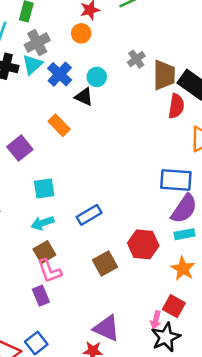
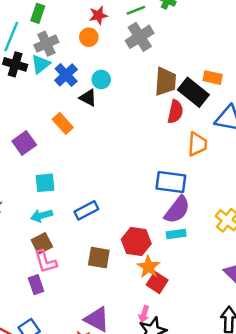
gray cross: (136, 59) -> (140, 37), moved, size x1.6
brown square: (105, 263) -> (99, 258), turned 35
orange star: (183, 269) -> (149, 267), moved
red square: (174, 306) -> (157, 283), moved

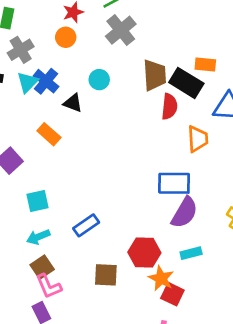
cyan triangle: (41, 64) -> (28, 82), moved
cyan circle: (101, 79) -> (99, 80), moved
cyan rectangle: (176, 234) -> (191, 253), moved

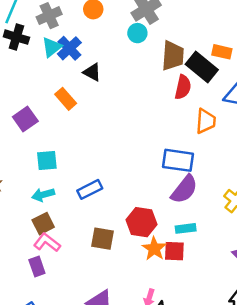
cyan circle: (99, 80) -> (137, 33), moved
pink L-shape: (49, 286) -> (47, 243), turned 144
red square: (172, 294) -> (174, 251), moved, turned -30

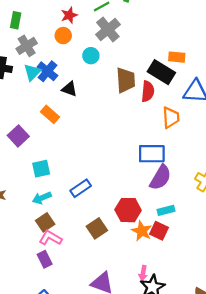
cyan circle: (137, 33) -> (91, 56), moved
brown trapezoid: (173, 56) -> (126, 80), moved
brown square: (102, 239) -> (97, 228), turned -36
red square: (174, 251) -> (159, 231), turned 30

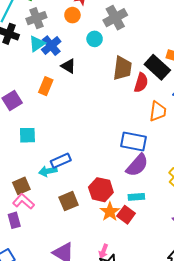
orange rectangle: (50, 114) -> (46, 86), turned 60
cyan arrow: (42, 198) -> (48, 171), moved

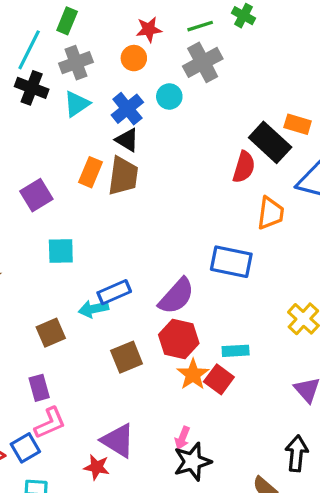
blue cross: (51, 46) -> (127, 109), moved
brown trapezoid: (122, 68) -> (123, 176), moved
purple semicircle: (137, 165) -> (176, 296), moved
pink L-shape: (24, 201) -> (50, 423), moved, turned 115

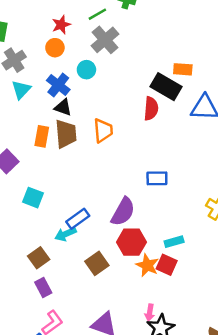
orange trapezoid: (271, 213) -> (103, 131), moved
cyan square: (61, 251) -> (33, 198), turned 35
blue rectangle: (231, 262) -> (157, 178), size x0.7
purple rectangle: (39, 388) -> (43, 288), moved

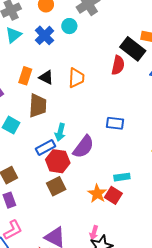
black triangle: (63, 107) -> (46, 77), moved
brown trapezoid: (66, 134) -> (38, 106), moved
cyan arrow: (65, 234) -> (60, 132), moved, turned -60
red hexagon: (131, 242) -> (58, 161), moved

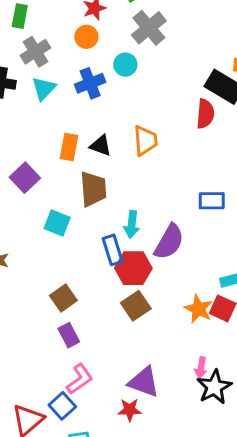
blue cross: (44, 35) -> (90, 83), turned 30
blue rectangle: (45, 147) -> (113, 250), turned -72

